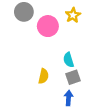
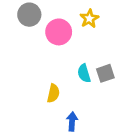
gray square: (73, 77) -> (105, 73), moved
blue arrow: (69, 98) -> (72, 121), moved

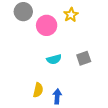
cyan semicircle: (84, 73) -> (54, 59), moved, turned -88
yellow semicircle: (53, 93) -> (38, 90), moved

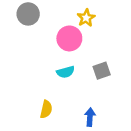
pink circle: (47, 25) -> (69, 38), moved
blue arrow: (57, 96) -> (90, 117), moved

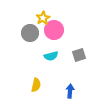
gray circle: (28, 14) -> (30, 33), moved
yellow star: (86, 18) -> (43, 18), moved

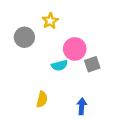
pink circle: (54, 30) -> (75, 49), moved
gray circle: (30, 33) -> (24, 37), moved

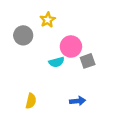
yellow semicircle: (42, 99) -> (31, 101), moved
blue arrow: (82, 106) -> (78, 101), turned 80

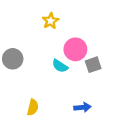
gray circle: (23, 35) -> (13, 59), moved
cyan semicircle: (56, 62) -> (60, 66), turned 48

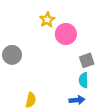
pink circle: (75, 49) -> (66, 34), moved
cyan semicircle: (60, 66) -> (83, 80), moved, turned 56

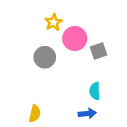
gray circle: (12, 55) -> (45, 57), moved
gray square: (87, 60) -> (99, 51), moved

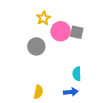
gray square: (99, 51) -> (77, 32), moved, turned 32
yellow semicircle: (35, 114) -> (38, 92), moved

